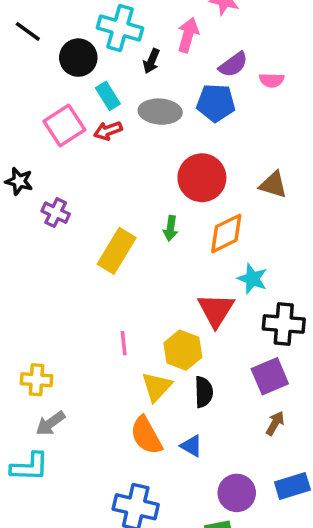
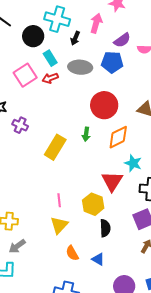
yellow triangle: (157, 387) -> (59, 225), moved
orange semicircle: (146, 435) -> (72, 253), size x0.7

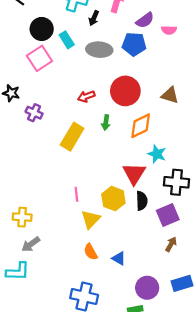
black circle: (33, 36) -> (42, 29), moved
red arrow: (50, 78) -> (86, 96), moved
yellow triangle: (59, 225) -> (91, 219), moved
black semicircle: (105, 228) -> (142, 201), moved

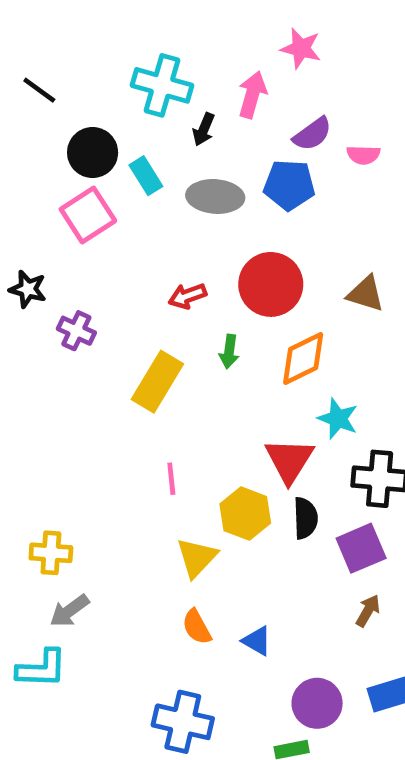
pink line: (76, 194) -> (171, 479), moved

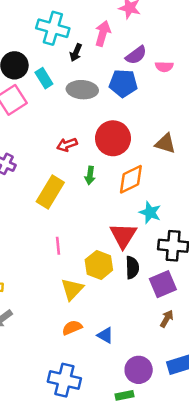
orange semicircle: (197, 627) -> (72, 328), turned 96

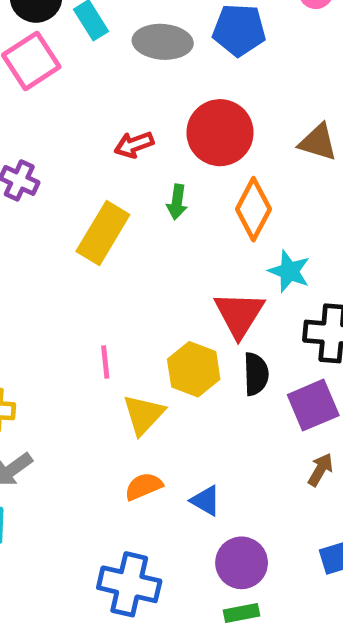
orange diamond: (131, 179) -> (253, 209), turned -36
pink line: (58, 246) -> (105, 362), moved
purple circle: (139, 370) -> (242, 563), moved

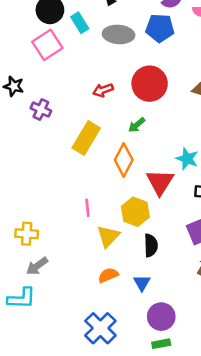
green arrow: (177, 202) -> (137, 125), moved, turned 42
orange diamond: (253, 209) -> (124, 160), moved
black semicircle: (256, 374) -> (151, 245), moved
blue triangle: (206, 501) -> (142, 283), turned 30
blue cross: (129, 584) -> (100, 328), turned 32

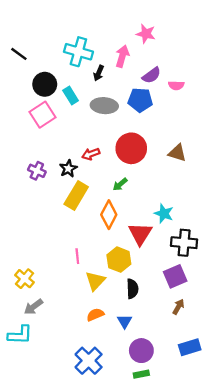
black star: (14, 86) -> (68, 169), moved, turned 30
yellow cross: (27, 234) -> (24, 279), turned 36

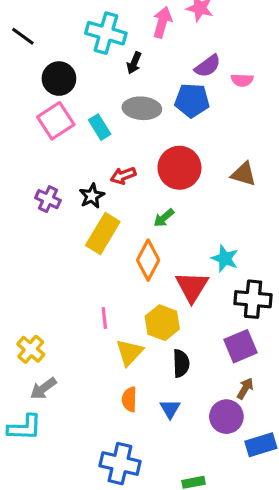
pink arrow: (122, 56) -> (162, 22), moved
cyan rectangle: (71, 96) -> (100, 127), moved
orange semicircle: (95, 315) -> (129, 399), turned -66
purple circle: (141, 351) -> (226, 417), moved
blue cross: (89, 361) -> (120, 464), turned -32

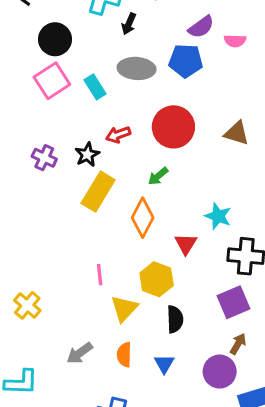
red triangle: (192, 287) -> (186, 244), size x0.7
gray arrow: (43, 388) -> (80, 353), moved

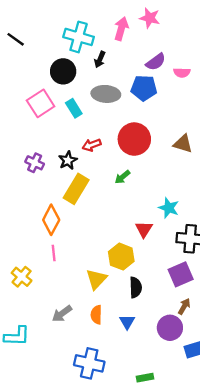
black circle: (55, 39) -> (63, 71), moved
orange diamond: (143, 218) -> (51, 220), moved
pink line: (100, 275) -> (54, 253), moved

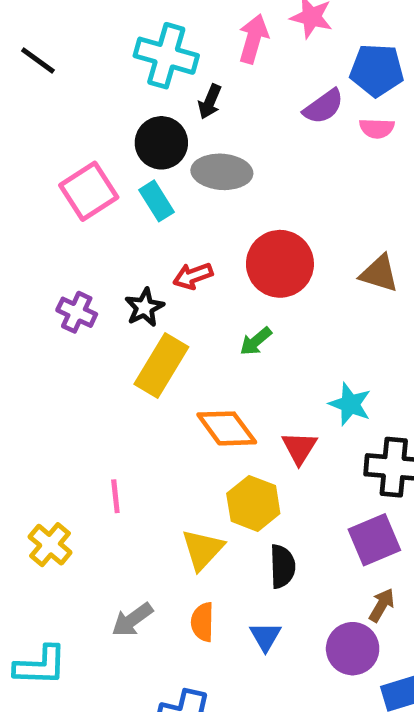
black circle: (63, 71) -> (161, 143), moved
blue pentagon: (144, 88) -> (377, 70), moved
orange diamond: (51, 220) -> (227, 428), moved, turned -64

